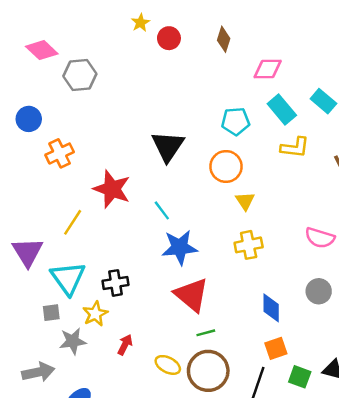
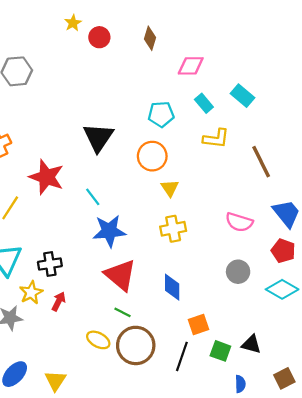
cyan rectangle: (282, 109) -> (204, 103), size x0.7
blue diamond: (271, 308) -> (172, 287), moved
green line: (206, 333) -> (122, 312), moved, turned 42
red arrow: (125, 345) -> (59, 301), moved

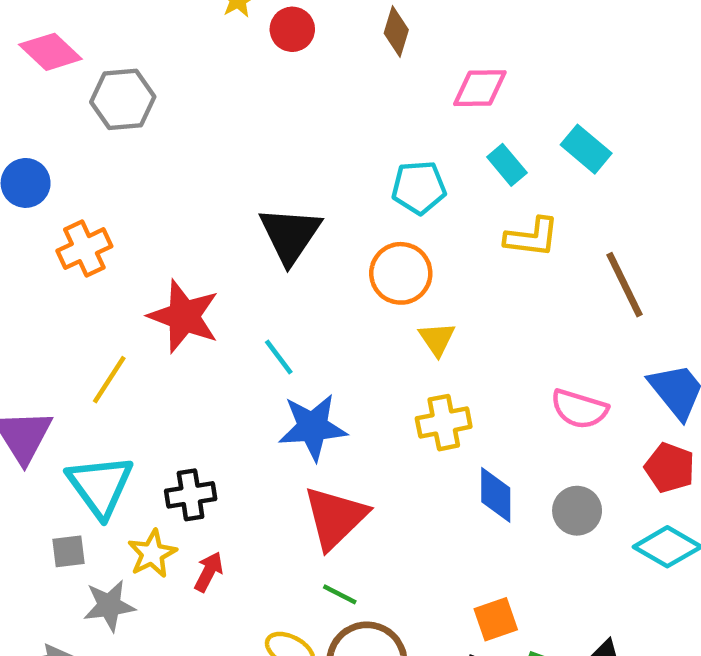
red triangle: (120, 275) -> (335, 517), turned 36
blue diamond: (172, 287) -> (496, 495), moved

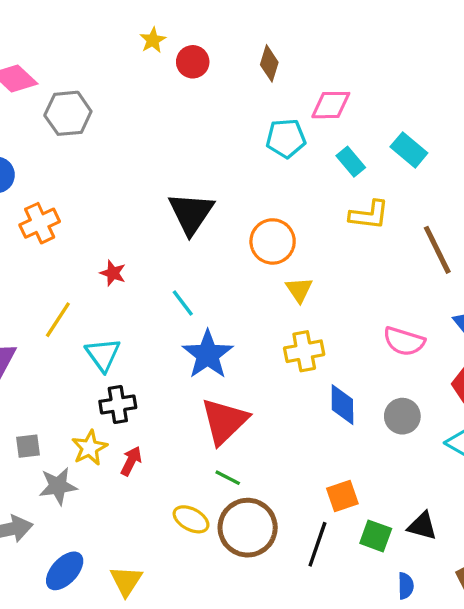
cyan pentagon: (419, 187) -> (286, 138), moved
red star: (184, 316) -> (113, 273), size x0.5
blue star: (313, 427) -> (208, 355), turned -30
cyan triangle: (100, 486) -> (103, 355), moved, size x0.7

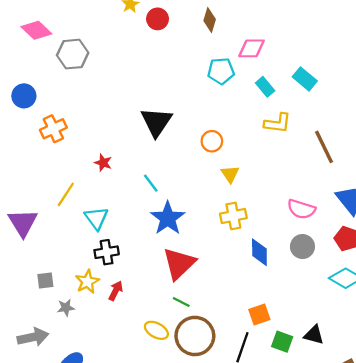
orange circle: (273, 241) -> (212, 141), size x0.7
gray circle: (402, 416) -> (302, 247), moved
gray star: (58, 486) -> (66, 308), size x0.7

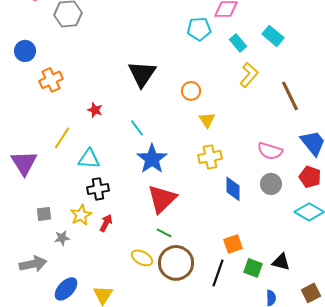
yellow L-shape: (278, 123) -> (249, 75), turned -55
cyan triangle: (96, 218) -> (89, 159), turned -50

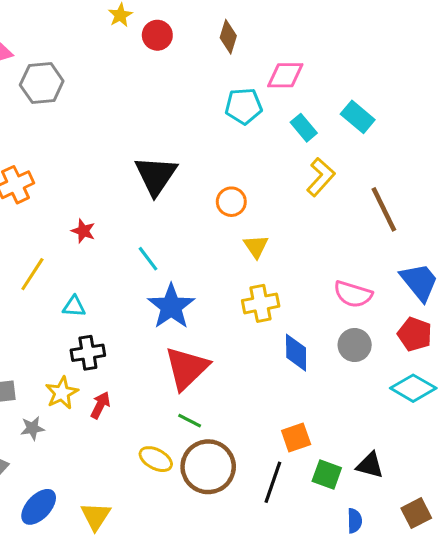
cyan triangle: (89, 159) -> (74, 306), size x0.7

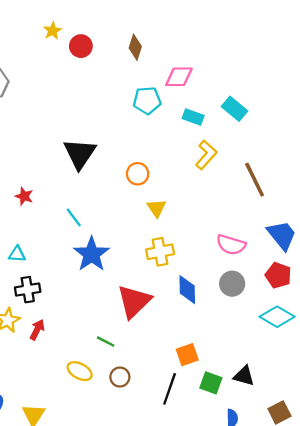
cyan rectangle: (304, 128) -> (193, 117), turned -30
red triangle: (187, 368) -> (134, 301), moved
brown circle: (208, 467) -> (120, 377), size x0.5

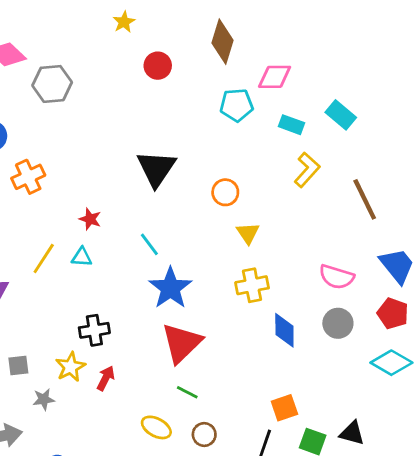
red circle: (81, 46) -> (158, 66), moved
brown diamond: (135, 47) -> (222, 42), size x1.4
cyan triangle: (17, 254) -> (82, 257), moved
red triangle: (134, 301) -> (182, 343), moved

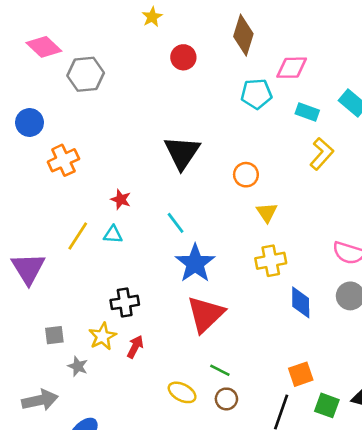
green line: (187, 392) -> (220, 370), moved
gray star: (44, 399) -> (78, 366), turned 30

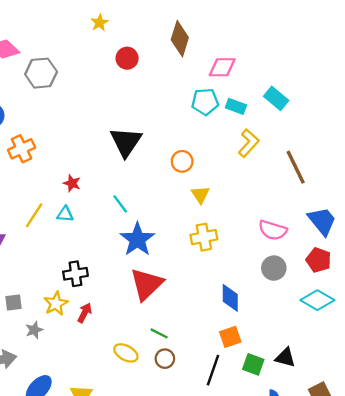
cyan pentagon: (256, 94) -> (205, 102), moved
blue diamond: (301, 302) -> (230, 298), moved
gray star: (78, 366) -> (34, 330), turned 30

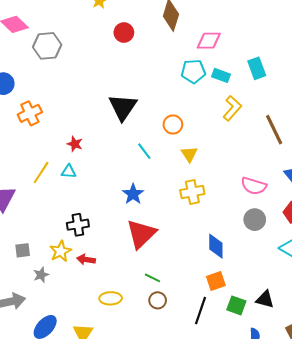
cyan rectangle: (276, 98) -> (257, 68), turned 30
cyan line: (120, 204) -> (144, 151), moved
blue star: (137, 239) -> (133, 194), size x0.7
red arrow: (85, 313) -> (86, 259), turned -108
yellow ellipse: (126, 353) -> (111, 298), moved, turned -30

